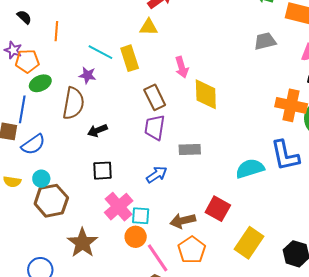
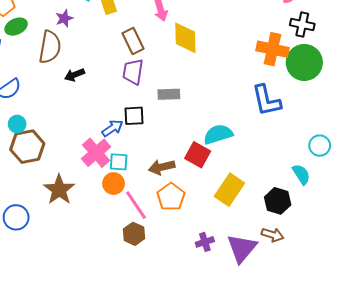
purple star: (87, 75) -> (64, 18), turned -30
cyan semicircle: (250, 169) -> (218, 134), moved
black square: (102, 171) -> (134, 116), moved
blue arrow: (157, 175) -> (112, 128), moved

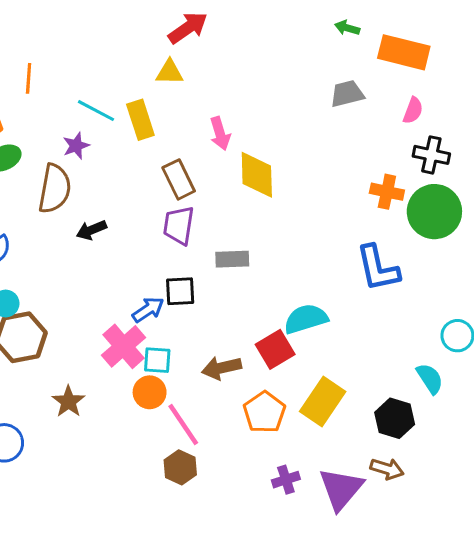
orange cross: (273, 49) -> (387, 192), size x0.7
red square: (198, 155) -> (275, 349), turned 30
brown star: (59, 190) -> (68, 402), size x0.7
orange pentagon: (171, 197) -> (264, 412), moved

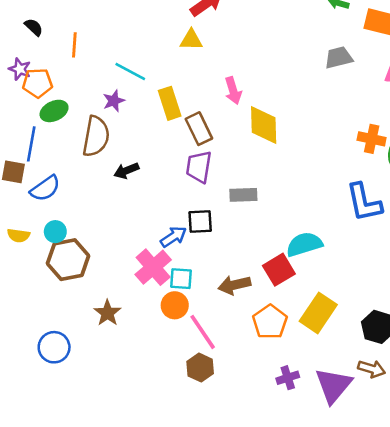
yellow rectangle: (140, 120) -> (170, 103), moved

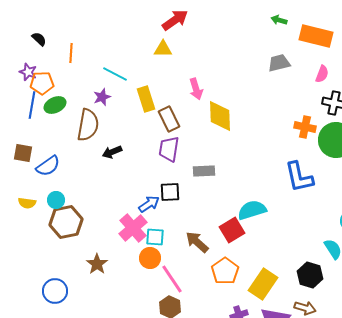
blue line: (31, 144) -> (32, 105), moved
brown arrow: (234, 285) -> (197, 242), turned 55
yellow rectangle: (318, 313) -> (263, 284), moved

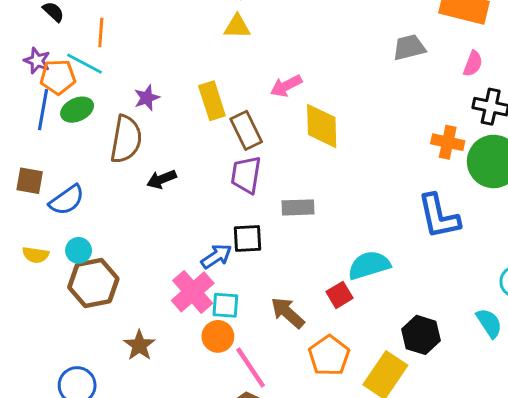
cyan line: (115, 74) -> (84, 64), moved
pink arrow: (196, 89) -> (286, 86), turned 80
red square: (232, 230) -> (339, 295), size x0.7
black hexagon: (310, 275) -> (421, 335), moved

